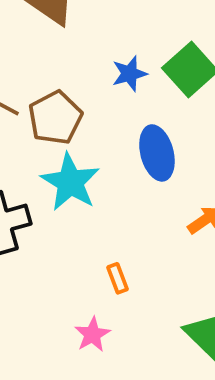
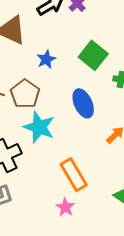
blue star: (129, 74) -> (46, 59), moved
orange rectangle: (118, 278) -> (74, 175), size x2.0

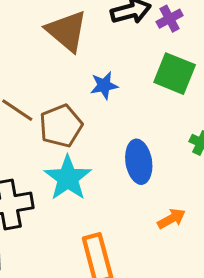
green square: (93, 55) -> (175, 74), moved, turned -32

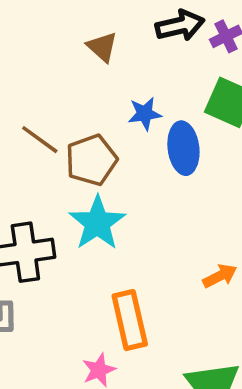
brown triangle: (67, 31) -> (102, 47), size x0.6
blue ellipse: (139, 162) -> (183, 148), moved

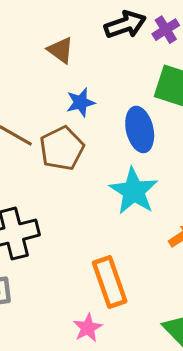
blue star: (145, 114) -> (81, 102), moved
cyan star: (97, 223) -> (134, 191), moved

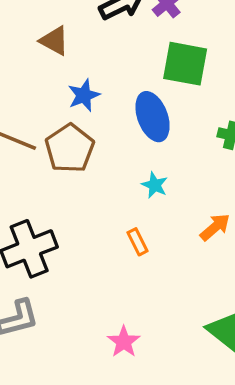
cyan star: (134, 191) -> (155, 185), size x0.5
orange rectangle: (110, 282) -> (137, 242), moved, size x0.5

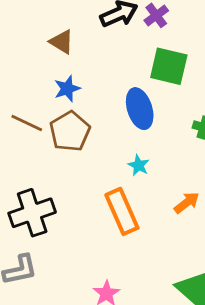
blue star: (84, 95) -> (67, 89), moved
orange rectangle: (137, 242) -> (122, 211), size x2.0

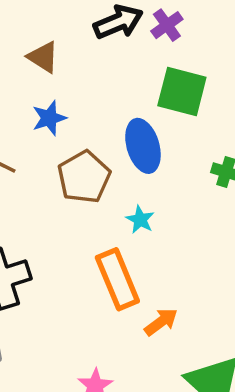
brown pentagon: (70, 131) -> (84, 177), moved
orange arrow: (187, 203) -> (161, 322), moved

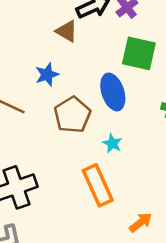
brown triangle: (43, 57) -> (67, 31), moved
orange arrow: (161, 322) -> (141, 222), moved

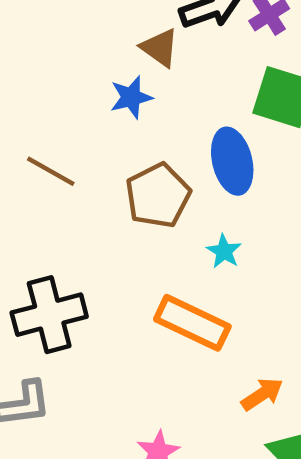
blue star: (47, 75) -> (131, 97), moved
orange rectangle: (98, 185) -> (192, 323), turned -45

